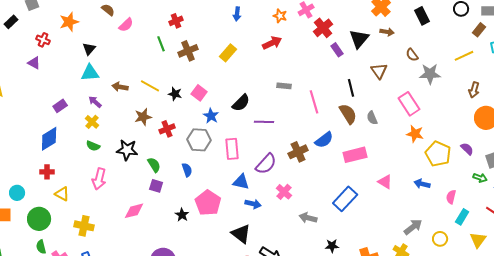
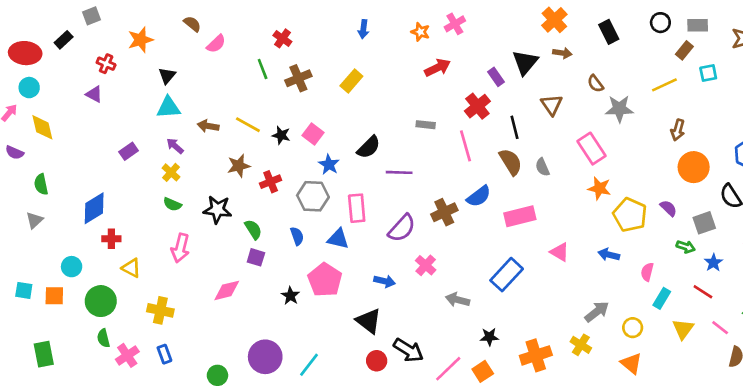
red cross: (176, 21) -> (282, 38), turned -32
red cross: (323, 28) -> (477, 106), moved
red arrow: (272, 43) -> (438, 68), moved
blue diamond: (49, 139) -> (94, 208), moved
blue triangle: (241, 182) -> (338, 239), moved

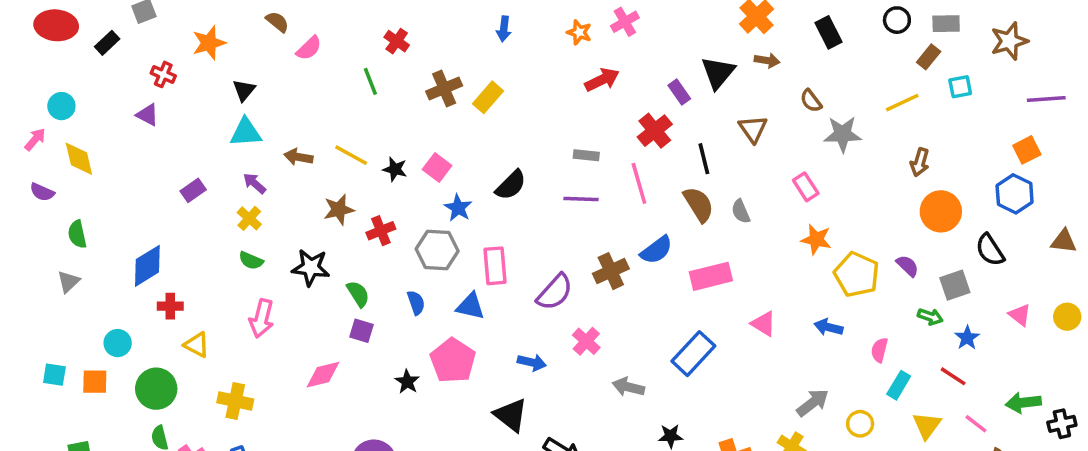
red ellipse: (25, 53) -> (56, 25), moved
brown cross: (298, 78) -> (444, 88), moved
pink rectangle: (591, 149) -> (806, 187), size x0.7
purple line: (399, 172) -> (581, 199), moved

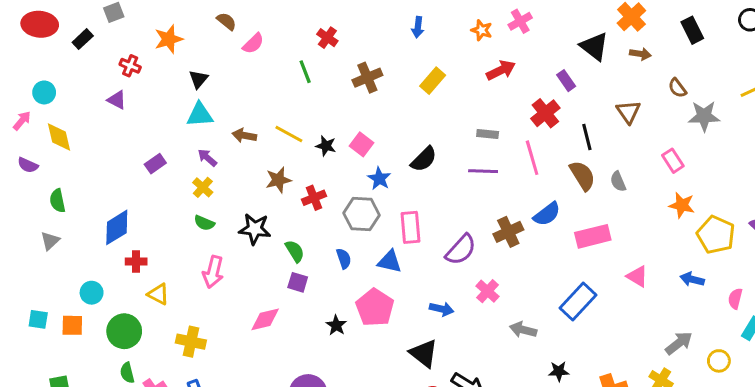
black triangle: (718, 73) -> (594, 46), moved, turned -32
yellow rectangle: (488, 97) -> (433, 81), moved

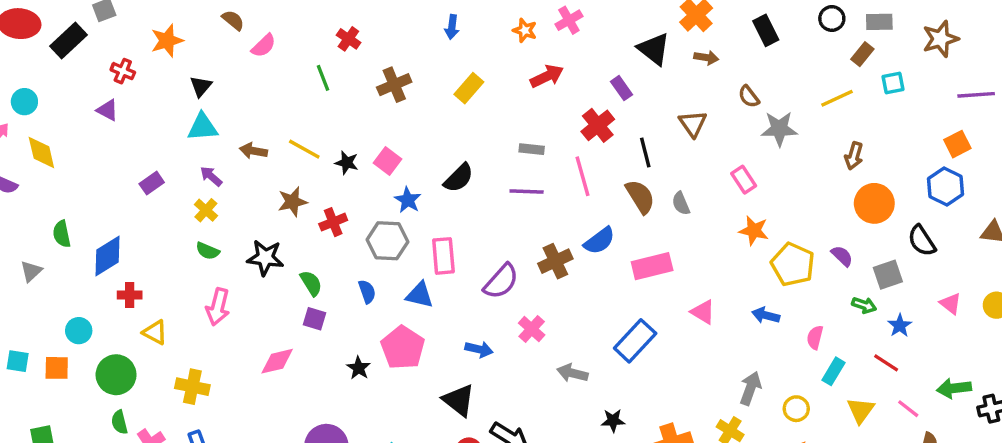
black rectangle: (83, 39) -> (69, 41), size x1.5
green semicircle: (57, 201) -> (62, 234), moved
gray arrow: (679, 343) -> (750, 388), turned -32

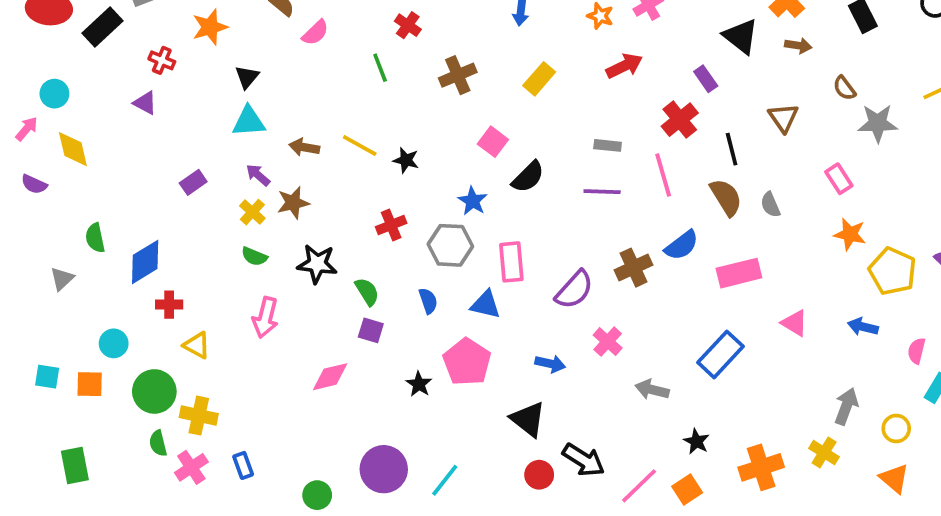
pink square: (387, 161) -> (493, 142), moved
brown star: (292, 202) -> (293, 203), moved
yellow cross: (192, 387) -> (199, 416), moved
black star: (613, 421) -> (696, 441), turned 30

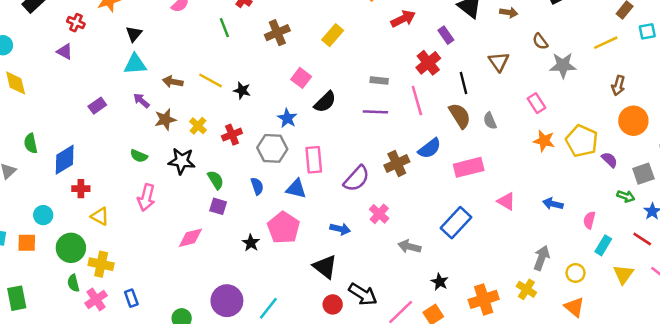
red arrow: (624, 66) -> (403, 19), moved
yellow cross: (252, 212) -> (198, 126), moved
yellow pentagon: (893, 271) -> (582, 141), moved

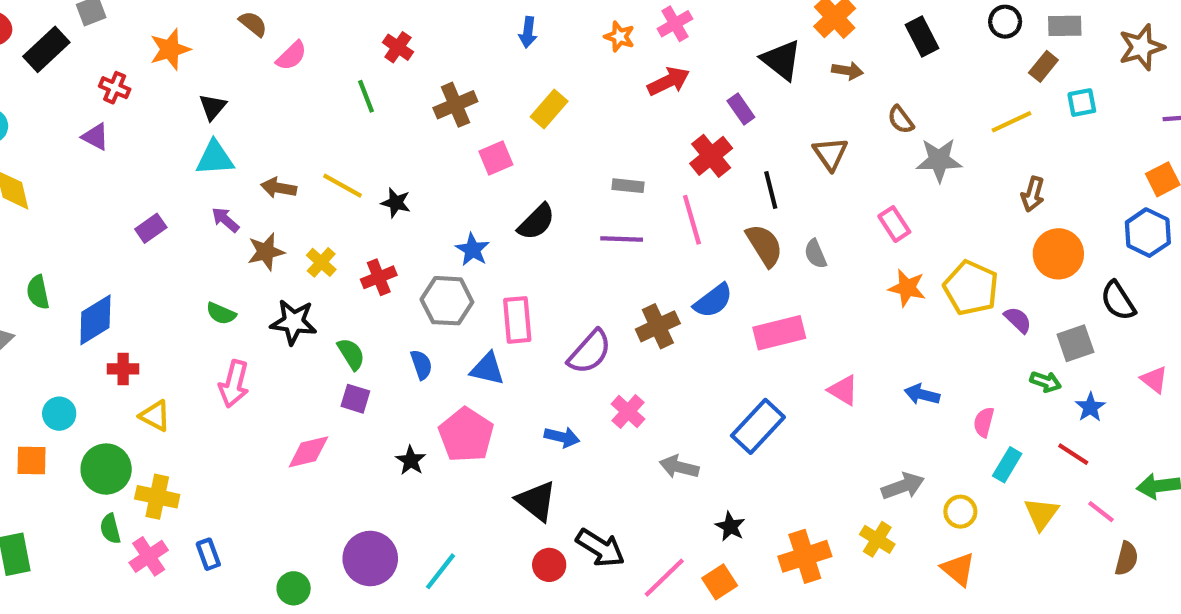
pink square: (301, 78) -> (496, 158), moved, turned 30
gray arrow: (542, 258) -> (903, 486), turned 50

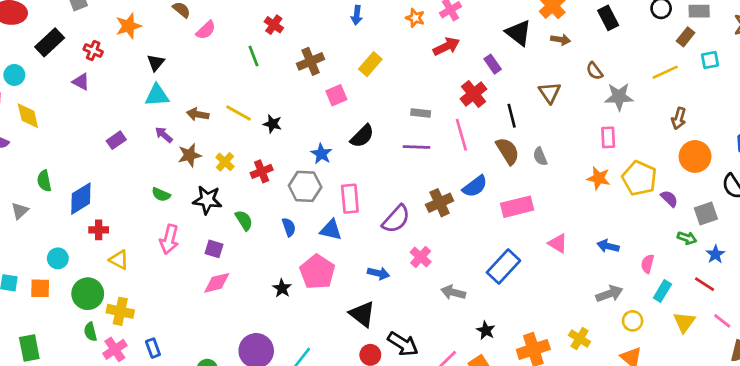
black rectangle: (46, 49) -> (50, 42), moved
pink rectangle: (894, 224) -> (608, 137), moved, turned 30
purple square: (355, 399) -> (214, 249), moved
gray arrow: (903, 486) -> (609, 294), moved

